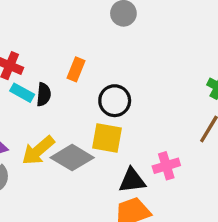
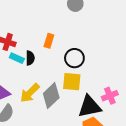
gray diamond: (72, 158) -> (51, 96), turned -70
black triangle: (132, 180) -> (90, 107), size x1.4

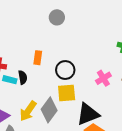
pink cross: (110, 96) -> (103, 78), moved

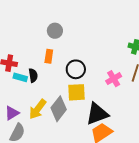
gray circle: (57, 17) -> (55, 31), moved

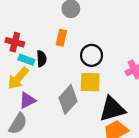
yellow arrow: (38, 109) -> (18, 78), moved
purple triangle: (12, 113) -> (27, 100), moved

